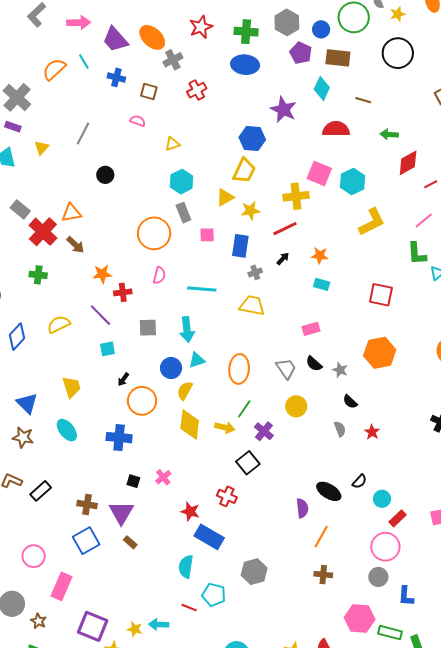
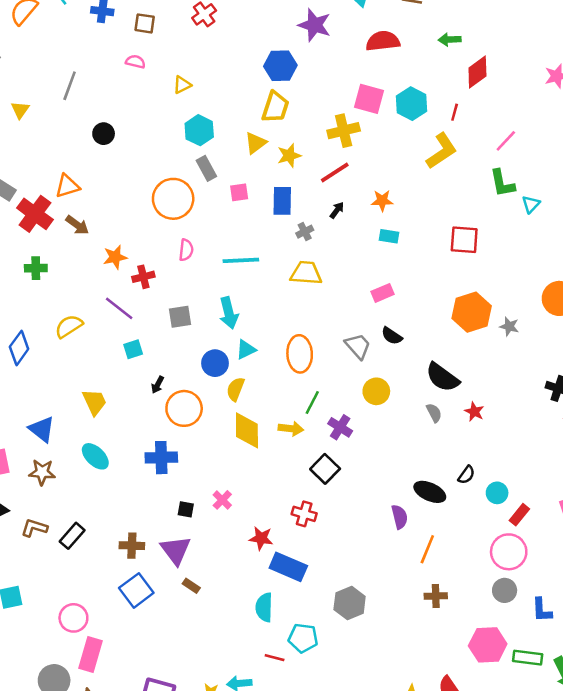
red line: (431, 184) -> (455, 112), moved, turned -40
gray star: (340, 370) -> (509, 326), moved
black semicircle: (350, 402) -> (442, 377), size x1.8
pink rectangle: (61, 586) -> (91, 654), moved

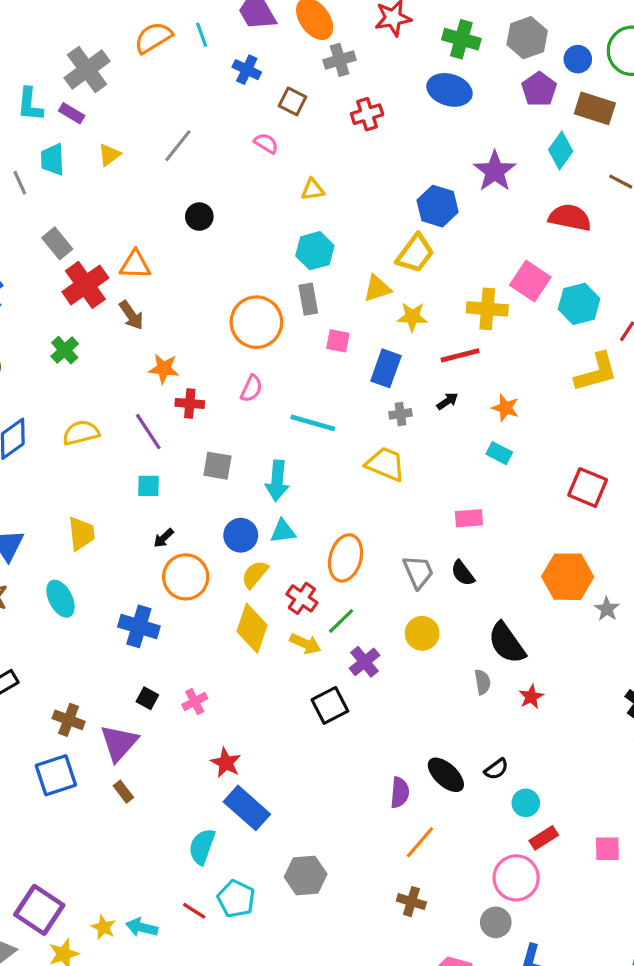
green cross: (36, 268) -> (65, 350), turned 30
red cross: (304, 514) -> (302, 598), moved

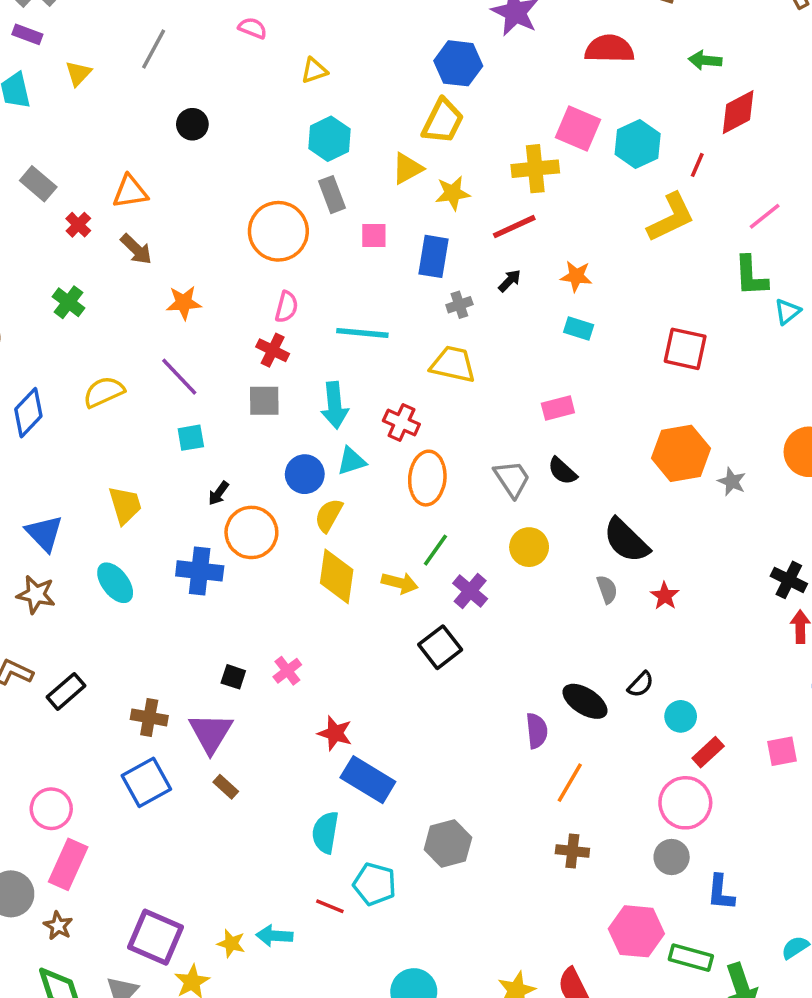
red cross: (85, 285) -> (78, 225), size x0.5
red cross: (190, 403) -> (273, 350), moved, turned 32
red cross: (302, 598) -> (401, 423), moved
blue cross: (139, 626) -> (200, 571), moved

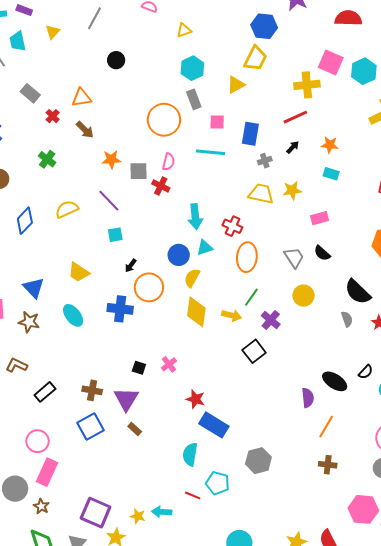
yellow star: (453, 193) -> (292, 190), moved
cyan line: (362, 333) -> (210, 152), moved
gray square: (264, 401) -> (139, 171), moved
yellow trapezoid: (125, 505) -> (79, 272), turned 140
black rectangle: (66, 691) -> (45, 392), moved

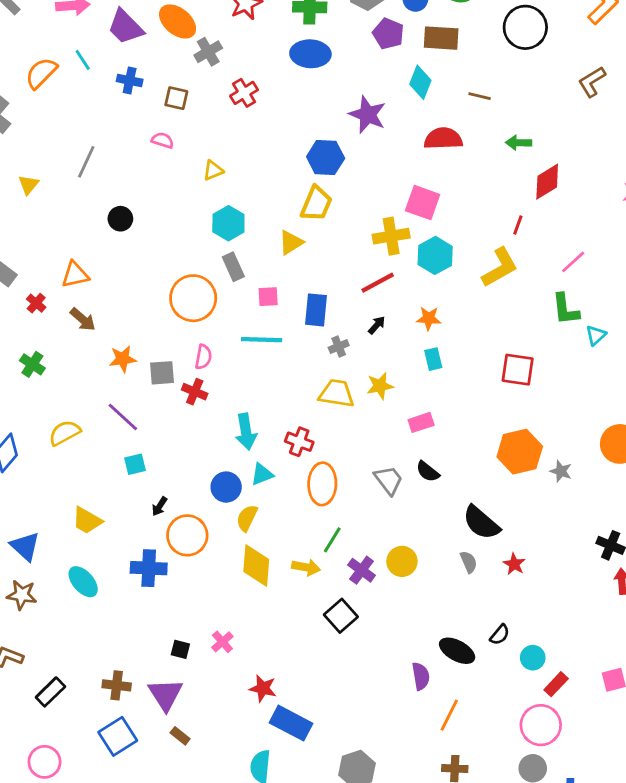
cyan hexagon: (364, 71) -> (435, 255), moved
cyan rectangle: (331, 174) -> (433, 359), turned 63
yellow circle: (304, 296) -> (402, 561), moved

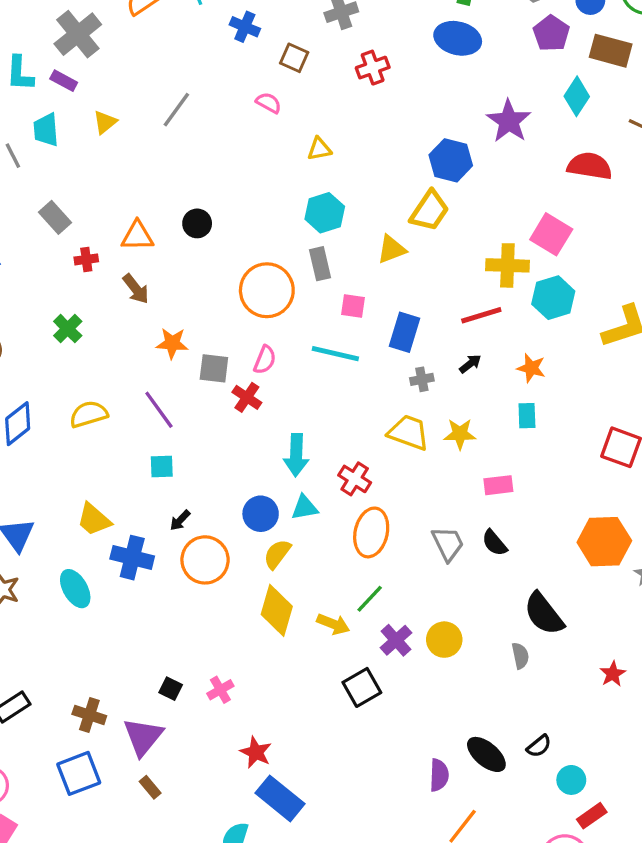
black circle: (120, 219) -> (197, 223), moved
red cross: (36, 303) -> (86, 259), turned 30
red star: (514, 564) -> (613, 674), moved
blue cross: (149, 568) -> (132, 558), moved

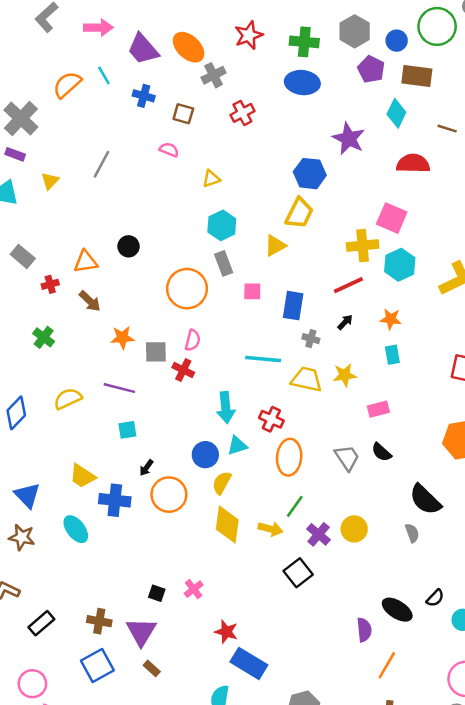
cyan line: (335, 354) -> (263, 359), moved
gray cross: (422, 379) -> (311, 339), turned 35
purple line: (159, 410) -> (119, 388), turned -32

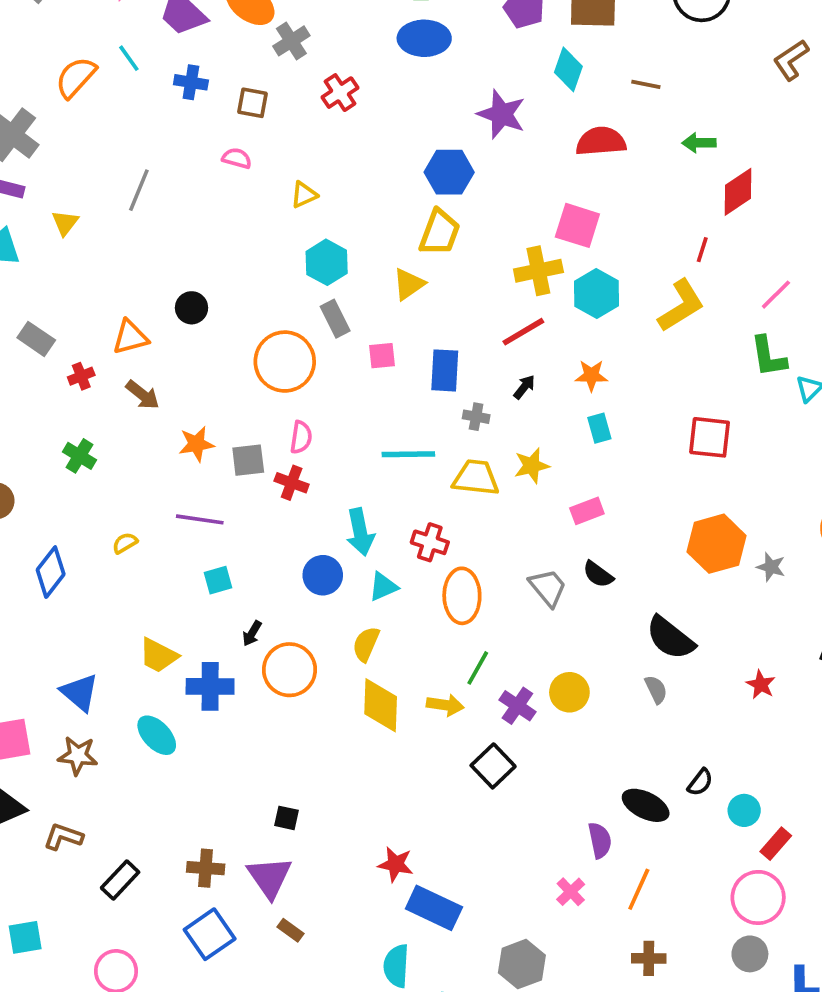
yellow semicircle: (68, 399) -> (125, 543), size x0.6
blue circle: (205, 455) -> (323, 575), moved
pink cross: (194, 589) -> (571, 892), moved

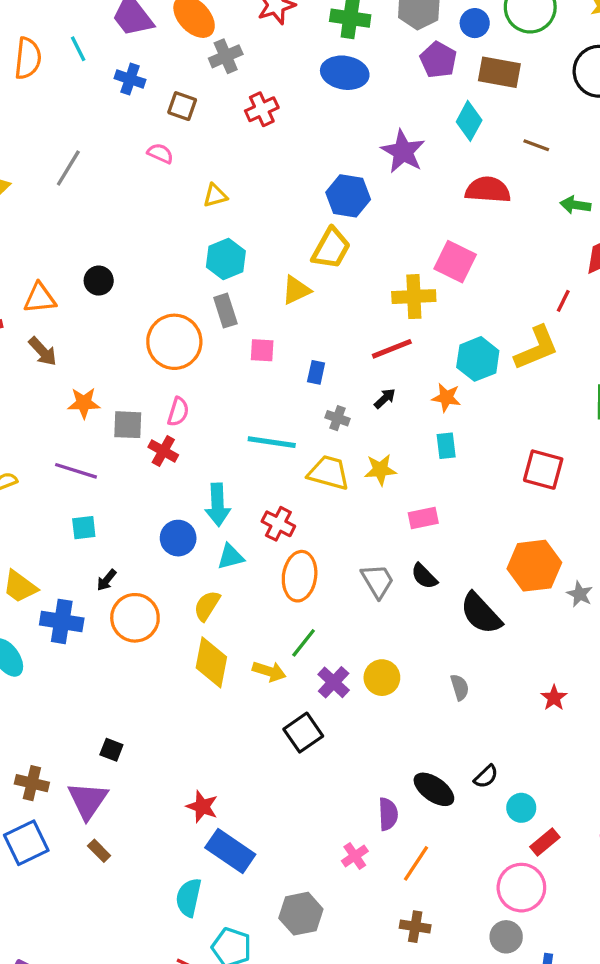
orange semicircle: (76, 77) -> (28, 58), turned 135
cyan hexagon: (597, 293) -> (478, 359), moved
blue rectangle: (445, 370) -> (316, 372), size x0.6
black semicircle: (670, 638) -> (481, 613), moved

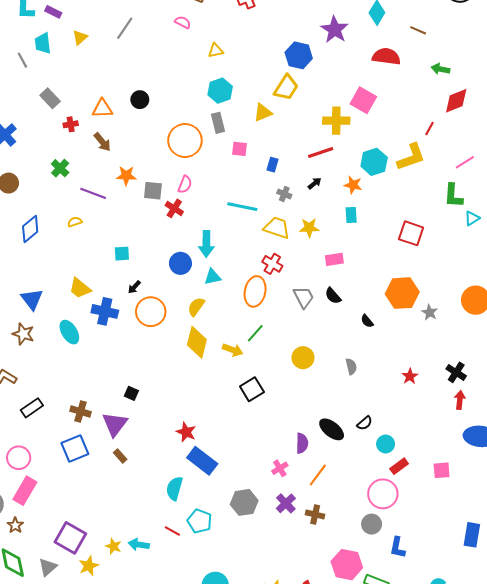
purple line: (76, 471) -> (93, 193), moved
red cross: (278, 524) -> (272, 264), moved
black semicircle: (481, 613) -> (367, 321), size x0.5
purple cross: (334, 682) -> (286, 503), moved

